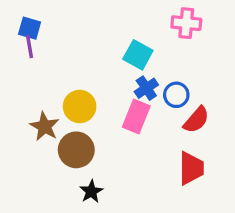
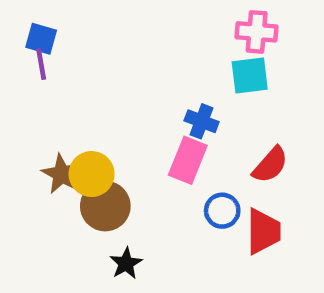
cyan square: (138, 55) -> (250, 75), moved, turned -36
blue cross: (146, 88) -> (202, 121), turned -35
blue circle: (176, 95) -> (222, 211), moved
yellow circle: (80, 106) -> (92, 174), moved

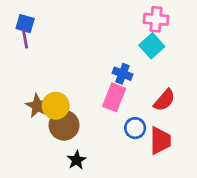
cyan square: (250, 75) -> (152, 46), turned -35

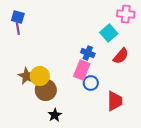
pink cross: (156, 19) -> (126, 14), moved
red semicircle: (164, 100) -> (121, 56), moved
blue circle: (135, 128) -> (91, 83), moved

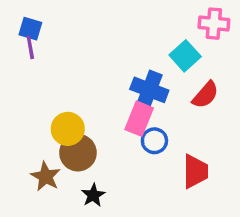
blue cross: (88, 53) -> (149, 90), size x1.5
brown star: (27, 76) -> (46, 176), moved

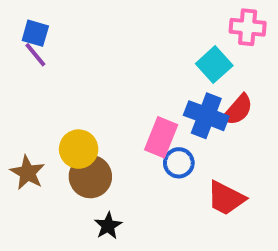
purple line: (30, 47) -> (35, 55), turned -30
blue cross: (149, 90) -> (206, 116), moved
red trapezoid: (195, 171) -> (226, 198), turned 117
brown star: (46, 176) -> (28, 173), moved

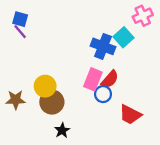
pink cross: (248, 27) -> (143, 16), turned -30
red semicircle: (238, 110) -> (110, 79), moved
blue cross: (206, 116) -> (103, 46), moved
brown star: (28, 173) -> (16, 100), turned -30

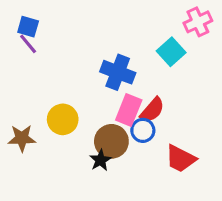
blue cross: (103, 46) -> (118, 72), moved
brown circle: (52, 102) -> (111, 141), moved
black star: (62, 130) -> (100, 160), moved

